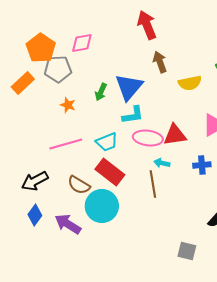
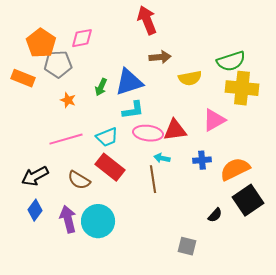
brown arrow: (160, 62) -> (160, 57), turned 105
orange rectangle: (23, 83) -> (23, 78), turned 65
blue triangle: (129, 87) -> (129, 82), turned 32
cyan circle: (102, 206) -> (98, 221), moved
purple arrow: (68, 224) -> (68, 219), turned 44

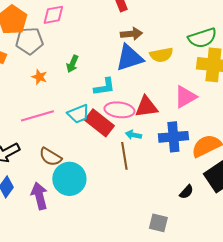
blue triangle: (129, 82) -> (129, 58), moved
blue cross: (202, 160) -> (173, 137), size x1.6
red rectangle: (110, 167) -> (99, 123), moved
cyan circle: (98, 221) -> (69, 179), moved

